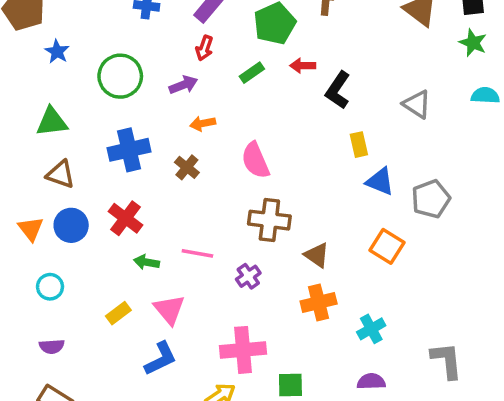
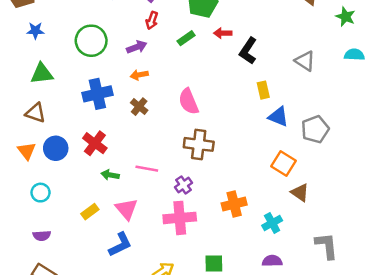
blue star: (57, 52) -> (35, 31), moved, turned -30
orange arrow: (203, 123) -> (139, 75), moved
brown triangle: (61, 174) -> (35, 113), moved
brown triangle: (317, 255) -> (300, 193), moved
pink cross: (243, 350) -> (180, 218), moved

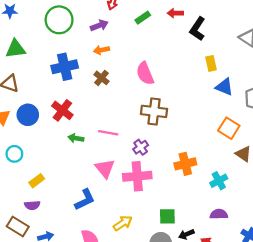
pink triangle: (127, 209) -> (105, 168), moved
yellow rectangle: (90, 212) -> (37, 181), moved
purple semicircle: (42, 236) -> (32, 205), moved

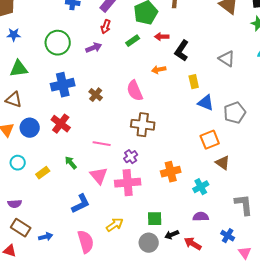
orange arrow: (102, 50) -> (159, 70), moved
orange square: (229, 128) -> (210, 140), turned 36
green arrow: (76, 138) -> (71, 163), moved, turned 40
yellow rectangle: (37, 181) -> (43, 173), moved
purple semicircle: (32, 205) -> (15, 204), moved

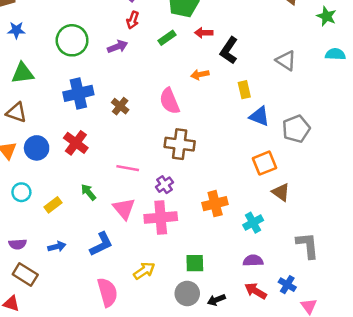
black arrow: (172, 235) -> (216, 300), moved
blue arrow: (46, 237) -> (57, 247), moved
red arrow: (193, 244) -> (256, 291), moved

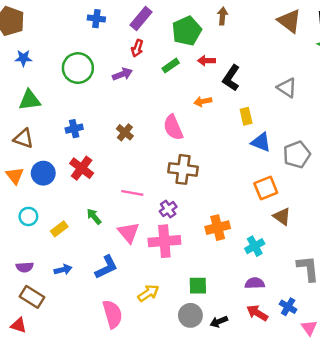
blue cross: (78, 93) -> (74, 129), moved, size x0.6

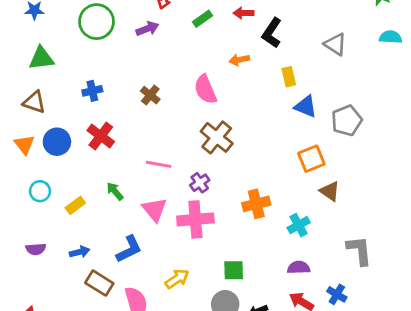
brown cross: (183, 169) -> (217, 137), turned 32
brown rectangle: (32, 297) -> (99, 283), moved

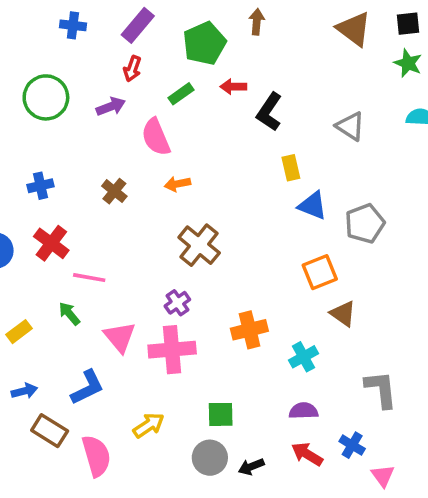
orange arrow: (239, 60) -> (177, 184), moved
pink semicircle: (205, 89) -> (156, 137), moved
pink line: (159, 164) -> (89, 278), moved

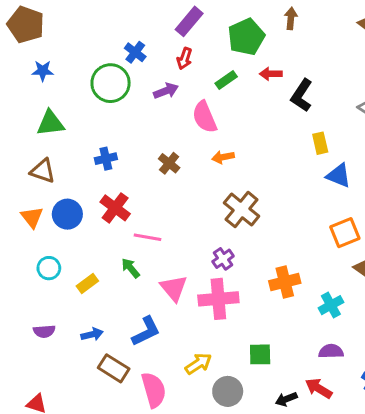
blue cross: (73, 25) -> (135, 52), moved, turned 30
red arrow: (307, 454) -> (319, 388), moved
gray circle: (210, 458) -> (228, 391), moved

